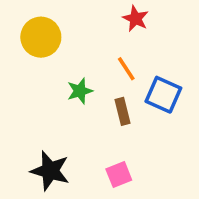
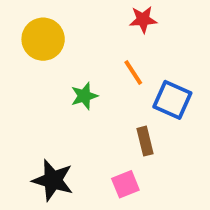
red star: (136, 19) -> (143, 20), turned -30
brown rectangle: (123, 111) -> (145, 141), moved

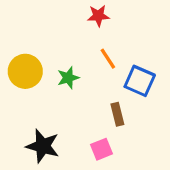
red star: (143, 20) -> (98, 16), moved
yellow circle: (43, 39) -> (25, 71), moved

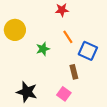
yellow circle: (25, 71) -> (15, 30), moved
pink square: (102, 149) -> (64, 94), turned -32

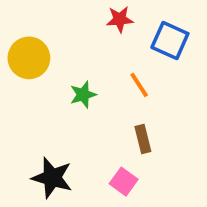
orange line: (68, 37) -> (139, 85), moved
blue square: (88, 51) -> (170, 41), moved

